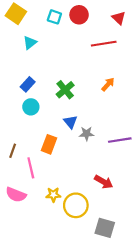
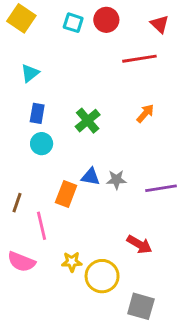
cyan triangle: (30, 43) -> (30, 73), moved
blue rectangle: (28, 84) -> (37, 113), turned -32
blue triangle: (70, 122) -> (91, 177), moved, turned -40

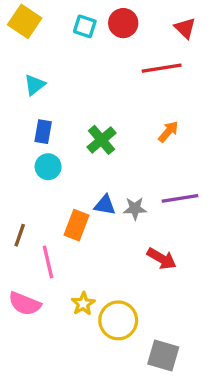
purple line: (161, 188) -> (180, 198), moved
red arrow: (139, 244) -> (162, 259), moved
yellow star: (72, 262) -> (83, 304), turned -30

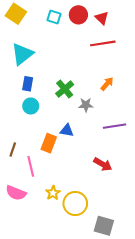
red triangle: (185, 28) -> (102, 18), moved
cyan triangle: (35, 85) -> (22, 54), size x1.6
gray star: (135, 208) -> (86, 105), moved

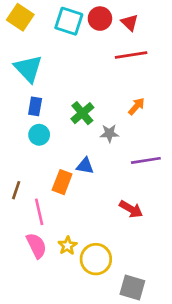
cyan square: (54, 17) -> (69, 21), size x1.5
cyan triangle: (22, 54) -> (28, 69), turned -35
pink semicircle: (16, 193) -> (36, 246), moved, turned -138

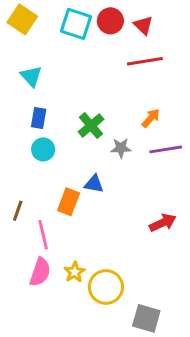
cyan triangle: (28, 69) -> (31, 76), size x0.7
purple line: (146, 160) -> (166, 149), moved
red arrow: (131, 209) -> (163, 223), moved, turned -55
pink semicircle: (36, 246) -> (40, 272), turned 45

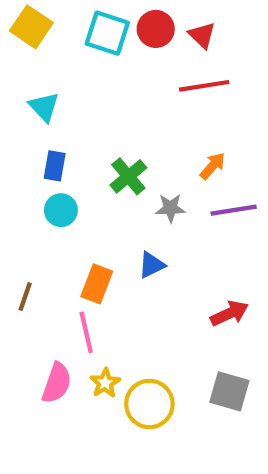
blue triangle: (94, 184) -> (152, 265), moved, turned -36
pink line: (43, 235) -> (86, 332), moved
gray square: (146, 318) -> (229, 391), moved

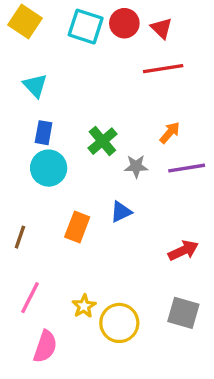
cyan circle: (61, 210) -> (49, 168), size x1.4
pink line: (86, 332) -> (30, 298), moved, turned 40
pink semicircle: (57, 383) -> (45, 347), moved

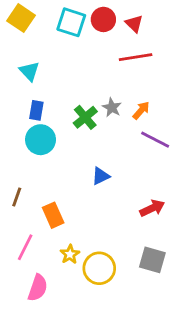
gray star: (136, 166) -> (112, 108), moved, turned 30
purple line: (187, 168) -> (155, 140), turned 36
orange rectangle: (77, 227) -> (53, 215), moved, turned -45

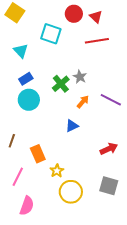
cyan square: (71, 22) -> (51, 34), moved
blue rectangle: (36, 110) -> (26, 79), turned 48
orange arrow: (141, 110) -> (83, 102), moved
yellow star: (70, 254) -> (57, 171), moved

